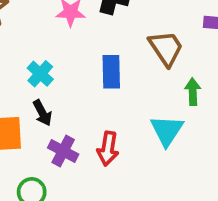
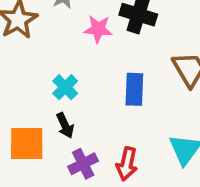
purple cross: (63, 151) -> (83, 164), turned 32

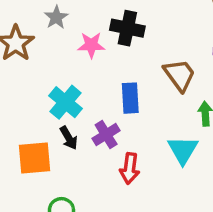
cyan cross: (65, 87) -> (65, 102), size x1.4
purple cross: (83, 164) -> (106, 135), moved

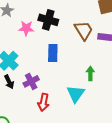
brown trapezoid: (180, 75) -> (84, 30), moved
blue rectangle: (130, 98) -> (53, 53), moved

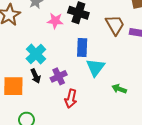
green arrow: (90, 73) -> (119, 89), moved, turned -72
cyan triangle: (76, 94) -> (95, 68), moved

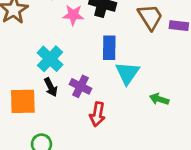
purple cross: (59, 76) -> (80, 86), turned -35

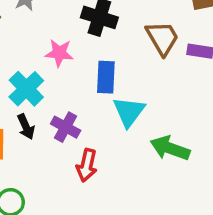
pink star: (73, 15) -> (59, 53), moved
green arrow: (159, 99) -> (170, 148), size x1.5

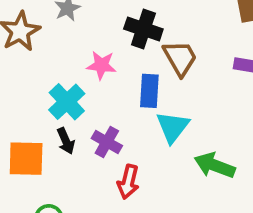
brown trapezoid: (162, 38) -> (180, 58), moved

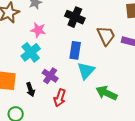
brown trapezoid: (180, 58) -> (106, 36), moved
pink star: (101, 65) -> (38, 30), moved
black arrow: (66, 141) -> (30, 90), moved

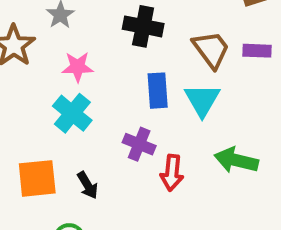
cyan triangle: (86, 71) -> (202, 100), moved
purple cross: (50, 76) -> (139, 144), moved
red arrow: (60, 98) -> (172, 173), moved

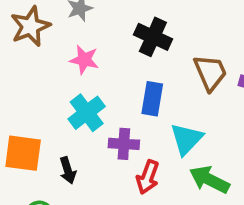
cyan triangle: (202, 100) -> (187, 139), moved
cyan cross: (72, 113) -> (87, 113), moved
purple cross: (139, 144) -> (124, 144), turned -32

